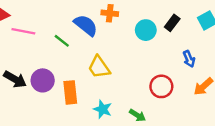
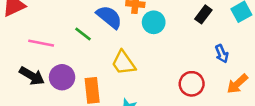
cyan circle: (146, 30) -> (154, 22), moved
pink line: (23, 31) -> (41, 43), moved

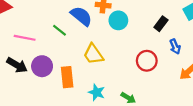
black rectangle: (203, 14) -> (161, 24), moved
red circle: (192, 84) -> (147, 61), moved

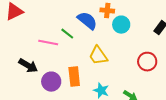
pink line: (25, 38) -> (48, 43), moved
purple circle: (42, 66) -> (51, 82), moved

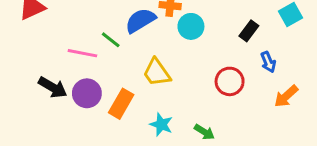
blue semicircle: (87, 21) -> (140, 20), turned -70
orange rectangle: (74, 77) -> (121, 104), turned 36
purple circle: (51, 82) -> (87, 93), moved

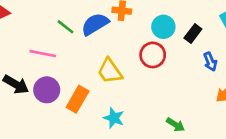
cyan circle: (191, 26) -> (163, 27), moved
green line: (111, 40) -> (66, 27), moved
red circle: (230, 81) -> (153, 55), moved
green arrow: (204, 132) -> (175, 125), moved

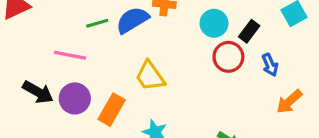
green line: (66, 27) -> (97, 23), turned -54
red circle: (153, 55) -> (228, 57), moved

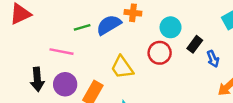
black rectangle: (249, 31) -> (195, 44), moved
red circle: (228, 57) -> (160, 53), moved
black arrow: (38, 92) -> (37, 79), turned 55

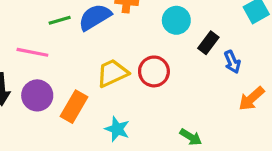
red circle: (160, 53) -> (154, 71), moved
yellow trapezoid: (122, 67) -> (112, 73), turned 100

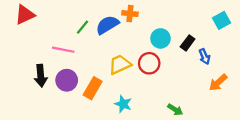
green line: (60, 20) -> (82, 27), turned -35
cyan circle: (176, 20) -> (160, 38), moved

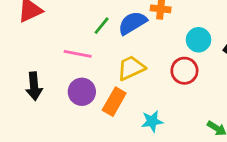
yellow trapezoid: (120, 64) -> (131, 68), moved
black arrow: (41, 76) -> (34, 86), moved
cyan star: (123, 104) -> (152, 121), turned -30

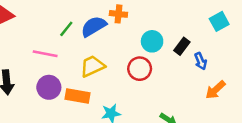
orange rectangle: (114, 102) -> (77, 96), turned 70

